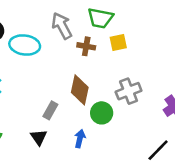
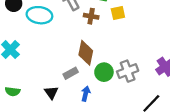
gray cross: (129, 91) -> (128, 71), moved
gray rectangle: (50, 110) -> (71, 73), moved, turned 32

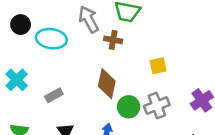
yellow square: (118, 13) -> (158, 66), moved
gray rectangle: (71, 73) -> (54, 95), moved

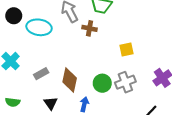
brown diamond: (107, 84) -> (70, 80), moved

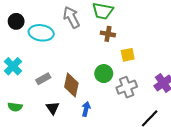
brown cross: (90, 28) -> (108, 34), moved
green circle: (102, 83) -> (104, 74), moved

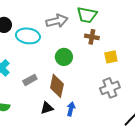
gray arrow: (71, 17) -> (57, 21), turned 105
green circle: (104, 74) -> (64, 57), moved
black triangle: (53, 108) -> (47, 108), moved, turned 48

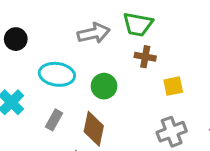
cyan ellipse: (28, 36) -> (57, 74), moved
gray rectangle: (30, 80) -> (54, 120), turned -32

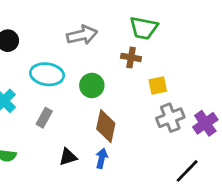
green trapezoid: (138, 24) -> (144, 28), moved
brown diamond: (94, 129) -> (106, 126), moved
gray cross: (172, 132) -> (170, 118), moved

